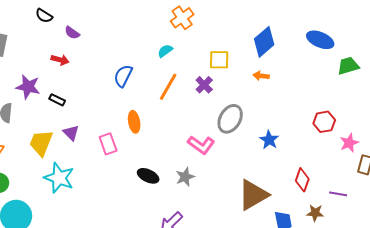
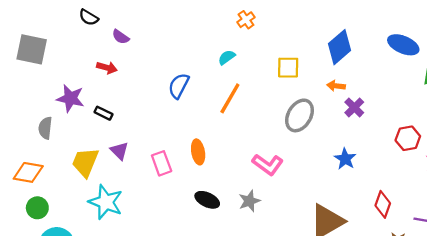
orange cross: (182, 18) -> (246, 20), size x0.7
purple cross: (204, 85) -> (354, 107), moved
gray ellipse: (230, 119) -> (300, 115), moved
orange ellipse: (134, 122) -> (198, 152), moved

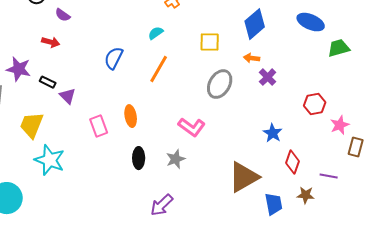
purple triangle: (119, 151) -> (68, 96), moved
blue star: (345, 159) -> (273, 133), moved
black ellipse: (207, 200) -> (139, 158), turned 65

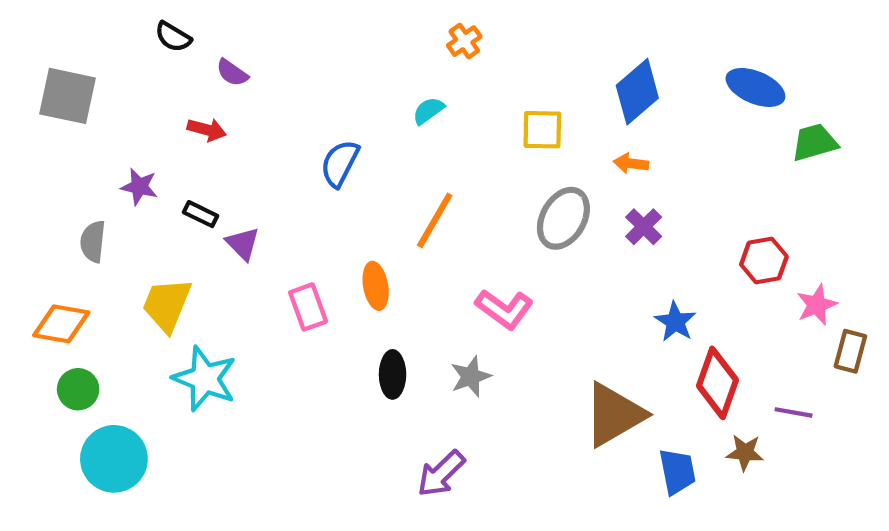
purple star: (19, 69) -> (139, 187), size x0.7
orange line: (159, 69) -> (435, 220), moved
purple cross: (268, 77) -> (644, 227), moved
red diamond: (293, 162) -> (717, 383), size x1.4

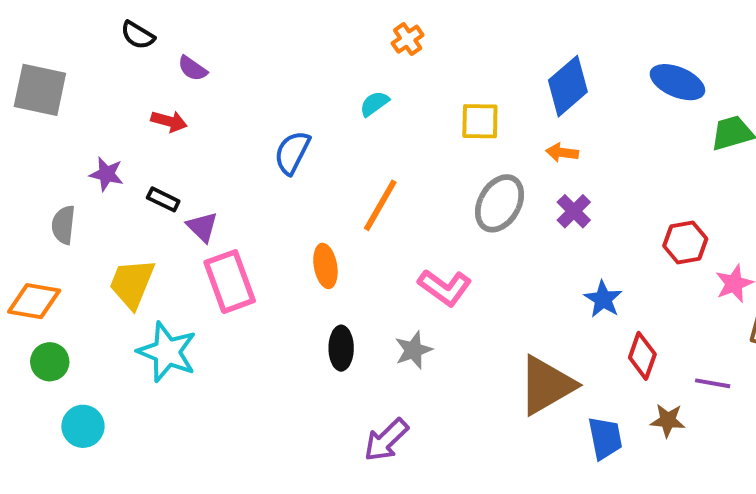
pink rectangle: (308, 307) -> (230, 282), moved, size x1.4
red diamond: (717, 383) -> (642, 356), size x0.7
cyan circle: (114, 459) -> (83, 426), size x0.7

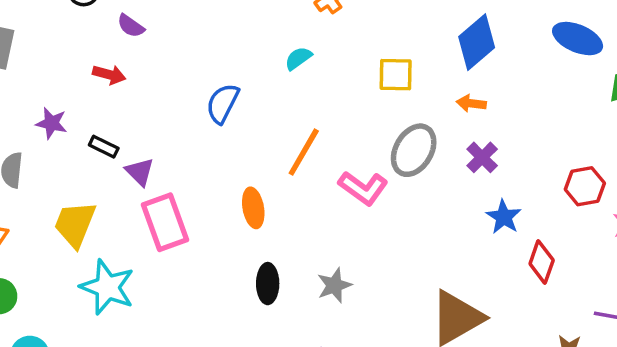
pink L-shape: (445, 287) -> (363, 188), moved
blue star: (603, 299) -> (504, 217), moved
red diamond: (642, 356) -> (542, 262), moved

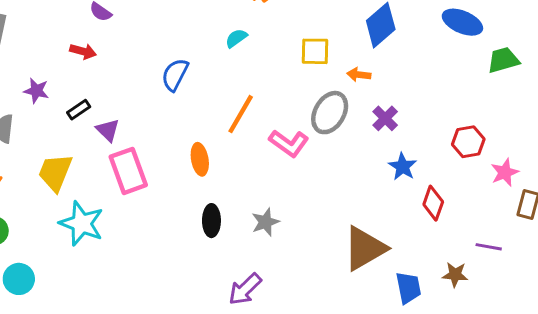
orange arrow: (471, 103) -> (359, 75), moved
black rectangle: (104, 147) -> (79, 110), turned -60

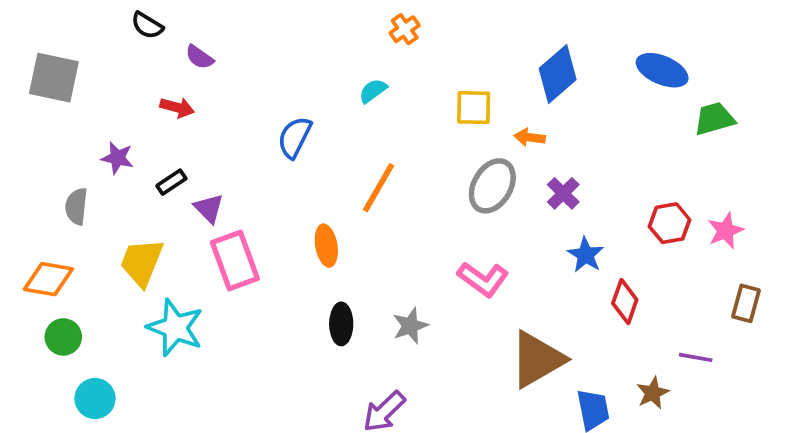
pink L-shape: (289, 143) -> (483, 279), moved
pink star: (505, 172) -> (726, 231), moved
brown star: (455, 275) -> (653, 393), turned -30

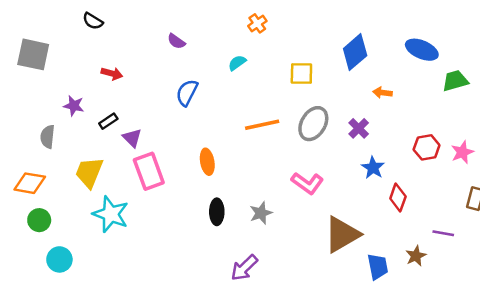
purple semicircle: (199, 57) -> (176, 41), moved
orange arrow: (530, 137) -> (382, 93), moved
orange line: (379, 188) -> (262, 125), moved, turned 48

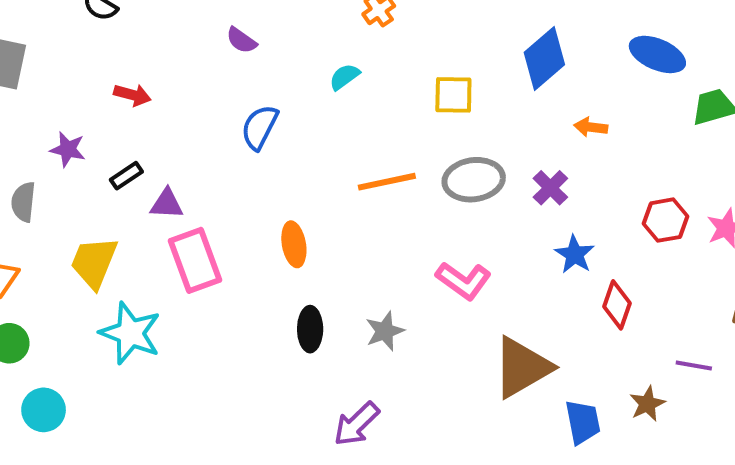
gray ellipse: (313, 124) -> (474, 180), turned 52
purple triangle: (132, 138) -> (167, 204), turned -42

